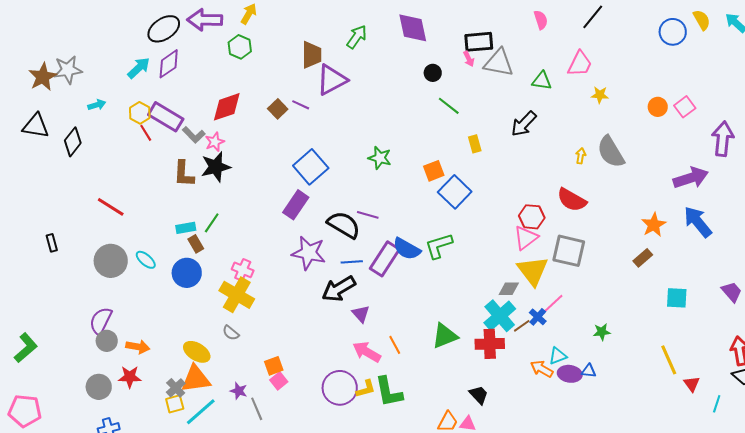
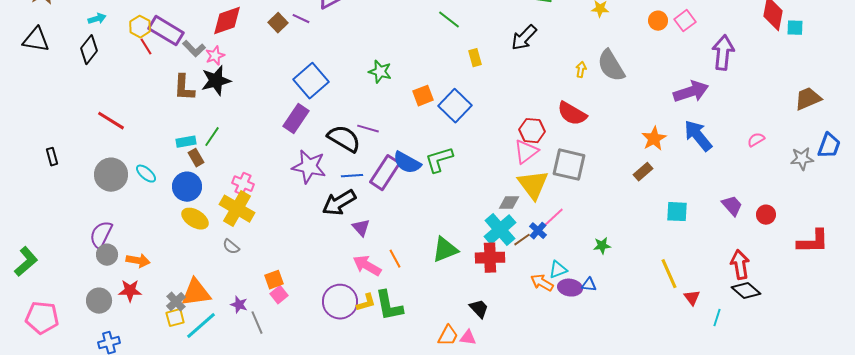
black diamond: (73, 142) -> (89, 50), moved
orange square: (434, 171) -> (423, 96), moved
yellow ellipse: (197, 352) -> (195, 219), moved
pink pentagon: (25, 411) -> (42, 318), moved

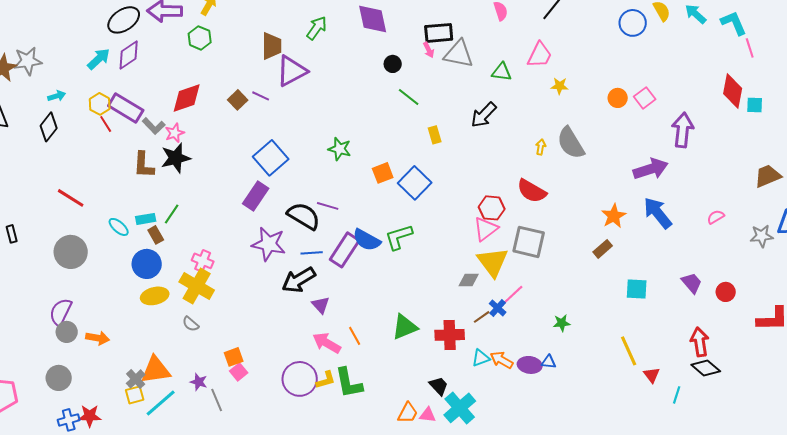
cyan ellipse: (146, 174) -> (119, 227), moved
yellow ellipse: (195, 219) -> (155, 296), turned -44
cyan cross: (500, 230) -> (460, 408), moved
cyan triangle: (558, 270) -> (481, 358), moved
red star: (130, 291) -> (90, 416), moved

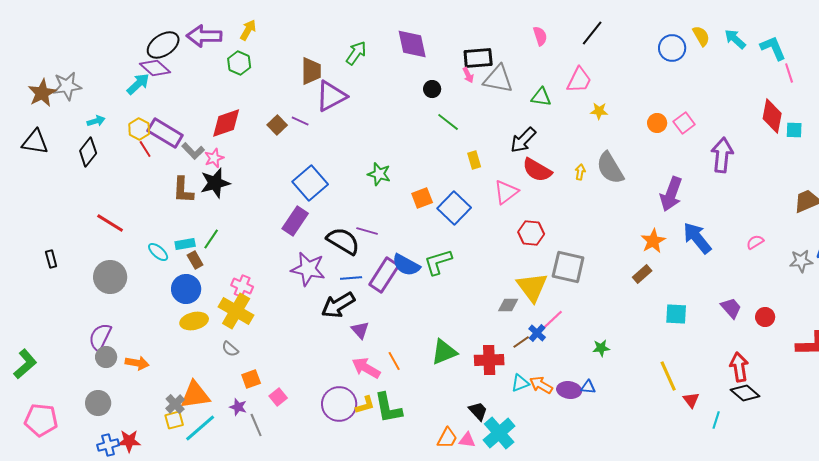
purple diamond: (129, 55) -> (155, 68), moved, turned 76
purple arrow: (651, 169) -> (671, 194), moved, turned 128
red semicircle: (532, 191) -> (537, 170), moved
pink triangle: (486, 229) -> (506, 192), moved
orange square: (234, 357) -> (251, 379), moved

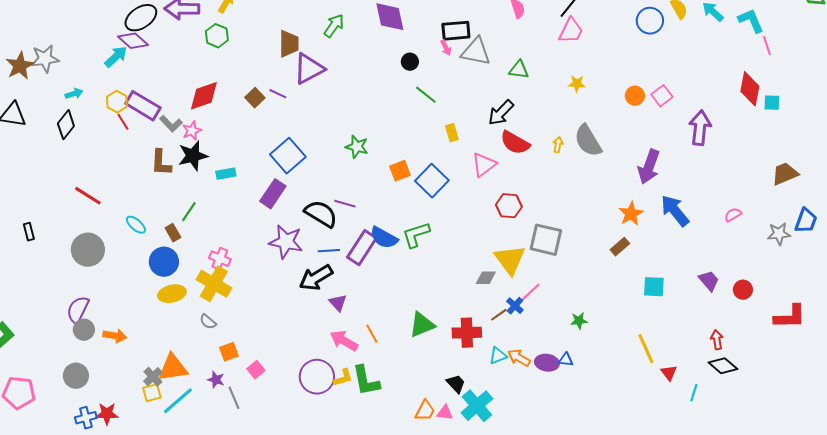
pink trapezoid: (579, 80) -> (571, 31), moved
cyan rectangle: (185, 244) -> (226, 174), moved
red arrow: (739, 367) -> (717, 340), size x0.7

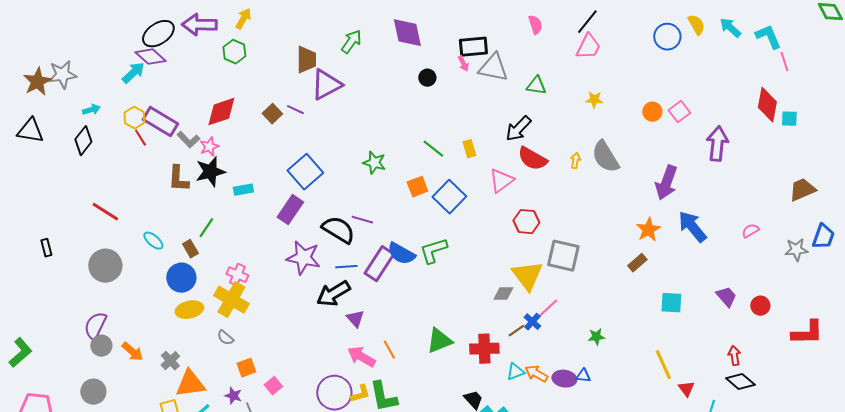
green line: (426, 95) -> (433, 149), moved
orange arrow: (115, 336) -> (132, 352), turned 30
gray cross: (153, 377) -> (170, 361), moved

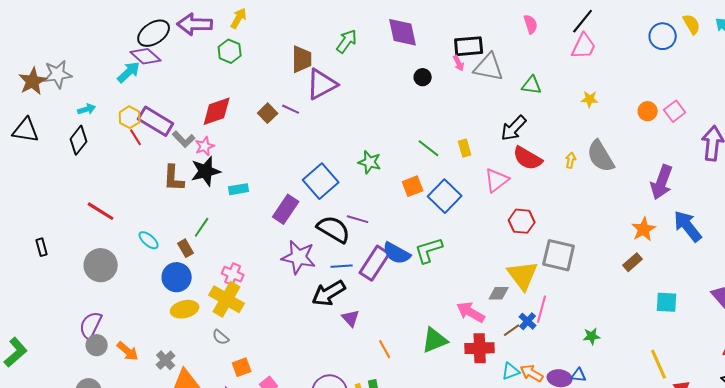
blue square: (305, 172) -> (321, 181), moved
pink line: (546, 310) -> (542, 309), turned -32
pink arrow: (361, 357) -> (471, 312), moved

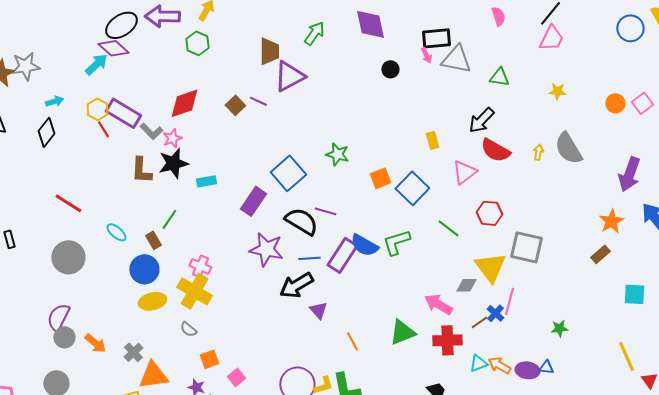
green line: (429, 148) -> (448, 228), moved

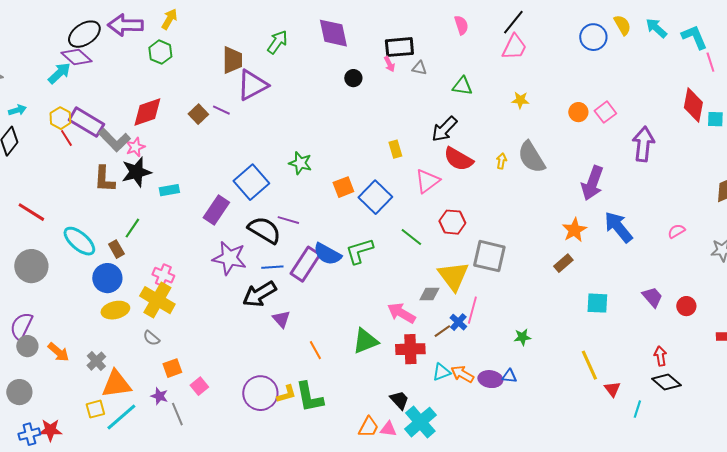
gray triangle: (456, 59) -> (419, 68), size x0.5
gray L-shape: (151, 131) -> (114, 140), size x1.4
cyan ellipse: (116, 232) -> (79, 241), size x1.6

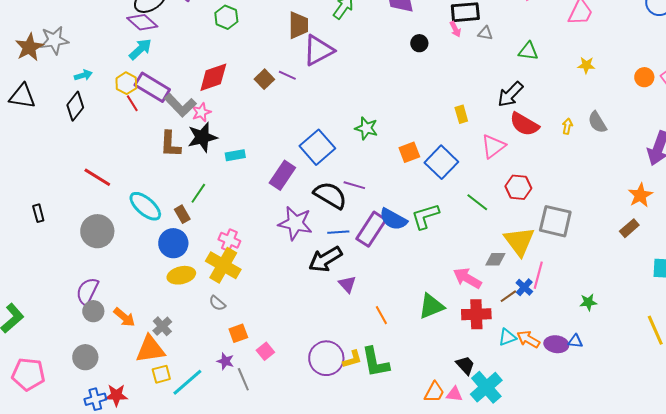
cyan arrow: (59, 73) -> (140, 49), moved
gray semicircle: (531, 157) -> (597, 122), size x0.7
orange triangle: (116, 384) -> (150, 349), moved

